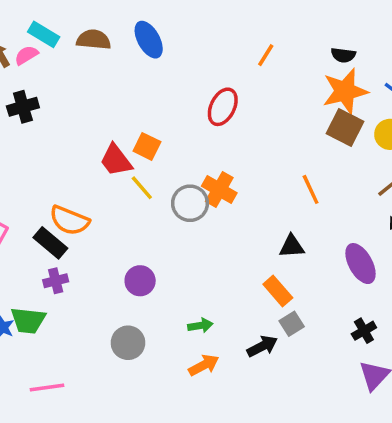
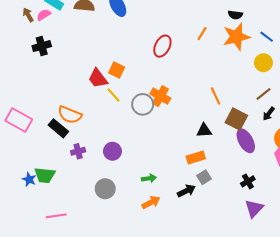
orange line: (266, 55) -> (202, 34), moved
brown square: (345, 127) -> (236, 119), moved
purple cross: (56, 281) -> (78, 151), moved
orange rectangle: (278, 291) -> (196, 157), turned -66

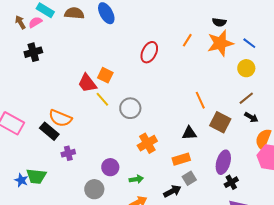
orange cross: (160, 96) -> (147, 143), moved, turned 30
black arrow: (269, 114) -> (251, 117), turned -96
purple ellipse: (246, 141) -> (223, 162), moved, turned 45
purple circle: (112, 151) -> (110, 167), moved

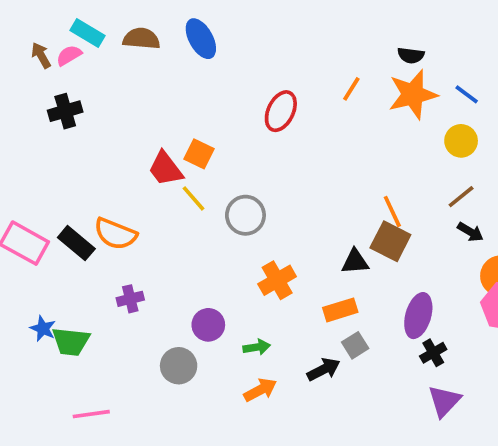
orange line: (200, 100) -> (392, 211), moved
brown square: (220, 122) -> (390, 241), moved
black rectangle: (49, 131) -> (76, 243), moved
blue star: (21, 180) -> (43, 329), moved

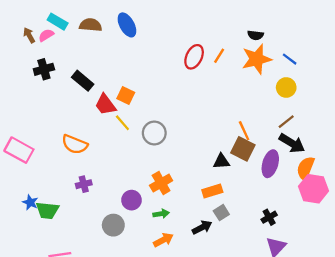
red ellipse: (281, 111) -> (194, 57), moved
black arrow: (470, 232) -> (292, 143), size x1.6
black rectangle: (76, 243) -> (83, 81), moved
orange cross: (277, 280) -> (161, 183), moved
purple ellipse: (418, 316) -> (270, 164), moved

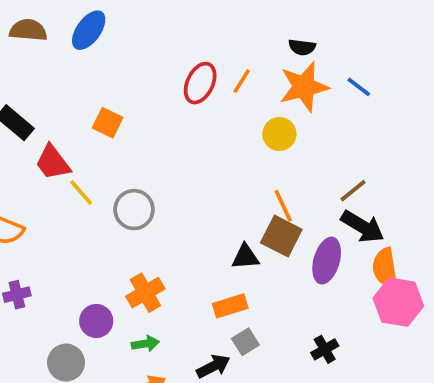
blue ellipse: (127, 25) -> (89, 30), turned 65
yellow circle: (286, 87) -> (279, 134), moved
orange square: (126, 95) -> (108, 123), moved
orange semicircle: (306, 168) -> (385, 268), turned -30

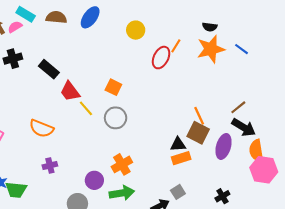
red ellipse: (200, 83) -> (161, 58), moved
orange square: (108, 123) -> (113, 87), moved
yellow circle: (279, 134) -> (136, 30), moved
orange rectangle: (230, 306) -> (181, 158), moved
green arrow: (145, 344) -> (122, 193), size x1.6

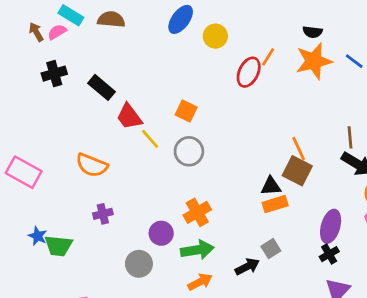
blue ellipse: (90, 17) -> (181, 19), moved
brown line: (238, 107) -> (350, 137), turned -56
purple ellipse: (224, 146) -> (331, 226), moved

